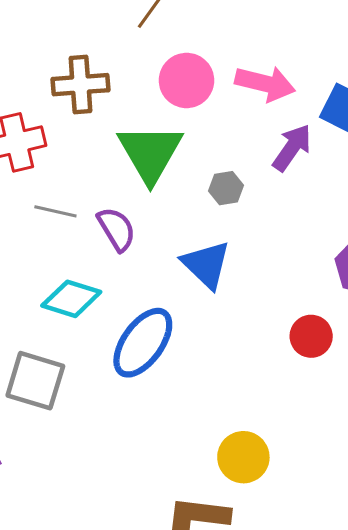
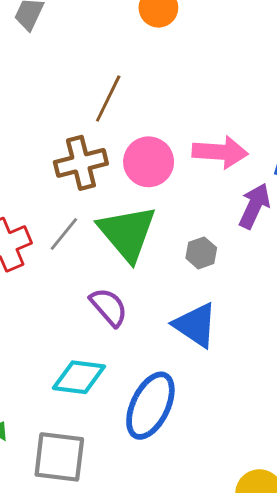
brown cross: (81, 85) -> (81, 163), moved
gray line: (55, 211) -> (64, 234), moved, turned -54

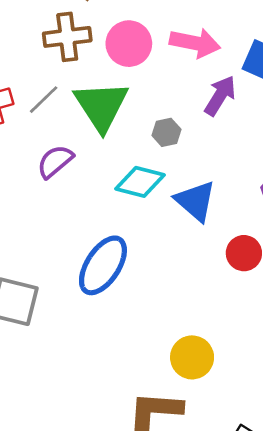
purple semicircle: (109, 307) -> (55, 161), moved, turned -96
blue triangle: (195, 325) -> (195, 201), moved
cyan diamond: (79, 377) -> (140, 182), moved

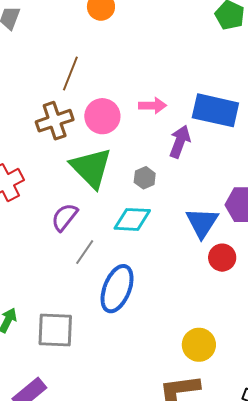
pink arrow: (195, 43) -> (153, 105), size x0.7
gray line: (44, 100) -> (85, 252), moved
blue triangle: (195, 201) -> (202, 223), moved, turned 33

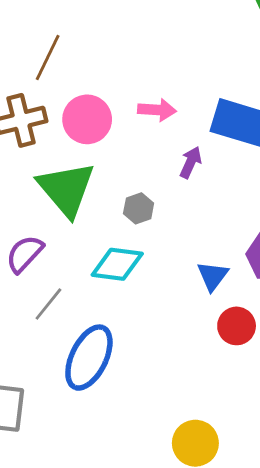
purple arrow: (180, 142) -> (191, 162), size x0.7
blue triangle: (202, 223) -> (213, 276), size x0.7

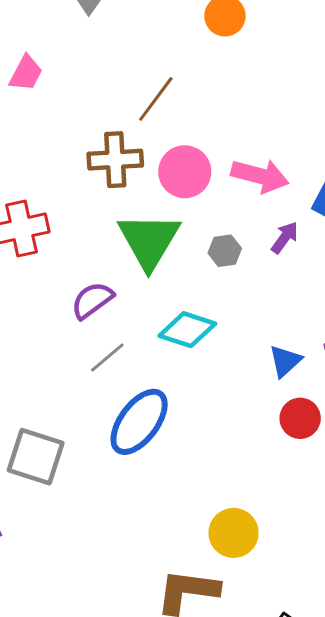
pink arrow: (157, 110) -> (260, 176), size x1.4
gray hexagon: (139, 208) -> (225, 251), moved

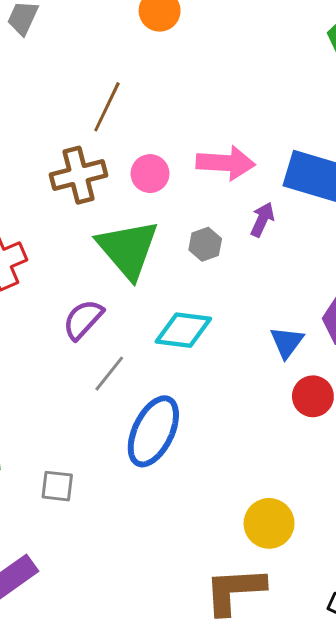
pink circle: (185, 172) -> (150, 174), size x0.7
gray square: (36, 457) -> (57, 486), size x0.6

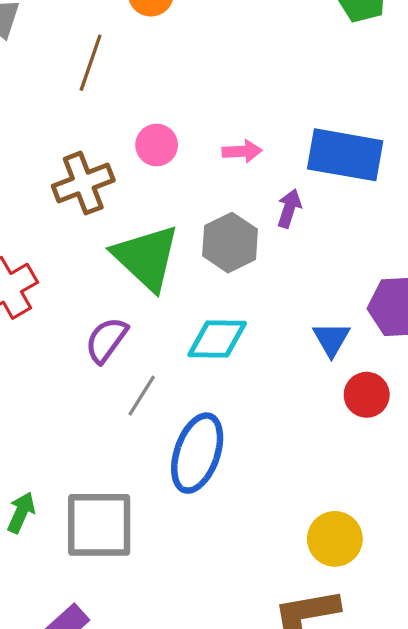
brown line: (107, 107) -> (91, 63), moved
pink arrow: (226, 163) -> (242, 151), size x0.6
pink circle: (150, 174) -> (157, 145), moved
gray hexagon: (205, 244) -> (230, 243), size x1.6
gray square: (57, 486) -> (99, 525), size x2.0

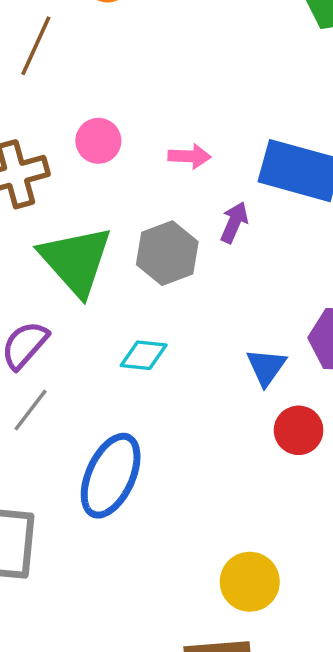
cyan diamond: (217, 339) -> (144, 355), size x0.7
gray line: (142, 396) -> (31, 410), moved

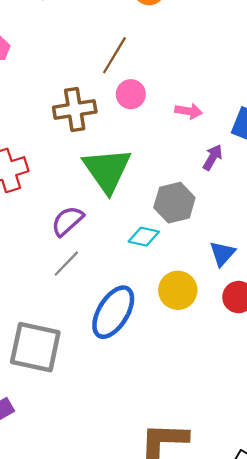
brown line: (36, 46) -> (114, 55), moved
gray hexagon: (167, 253) -> (174, 203), moved
yellow circle: (250, 582) -> (178, 290), moved

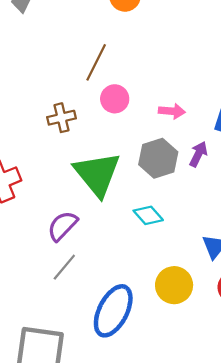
brown cross: (75, 110) -> (62, 118), size x0.7
gray hexagon: (174, 203) -> (158, 158), moved
cyan diamond: (144, 237) -> (148, 215), moved, turned 40

